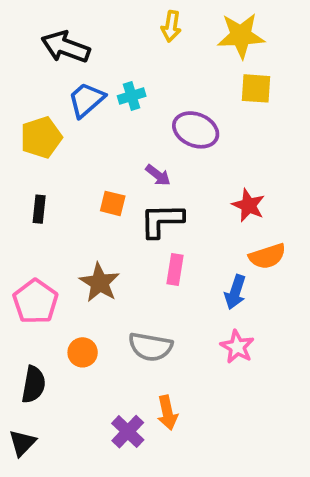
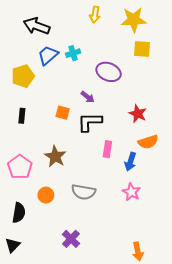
pink rectangle: (175, 269) -> (107, 149), moved
orange arrow: (167, 413) -> (138, 251), moved

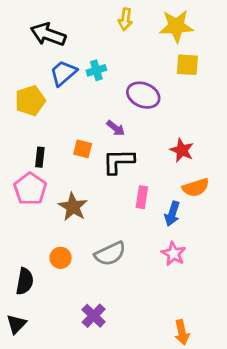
black rectangle: (22, 116) -> (40, 157), moved
pink pentagon: (20, 167) -> (30, 189), moved
gray semicircle: (83, 192) -> (110, 254), turned -35

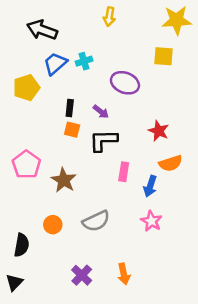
yellow star: (176, 26) -> (177, 20), moved
black rectangle: (40, 157) -> (70, 108), moved
orange arrow: (182, 332) -> (124, 274), moved

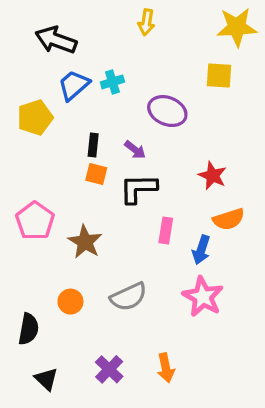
pink star: (151, 221) -> (203, 297), size x1.4
black triangle: (14, 282) -> (46, 379), moved, turned -30

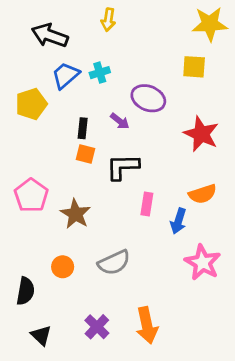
yellow arrow: (146, 22) -> (108, 20), moved
purple arrow: (135, 150) -> (120, 121), moved
red star: (213, 176) -> (201, 134), moved, size x1.4
pink star: (203, 297) -> (203, 263), moved
orange arrow: (166, 368) -> (147, 325), size x1.4

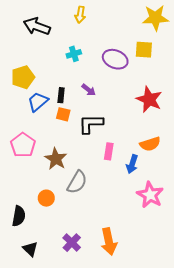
blue trapezoid: (65, 75) -> (38, 102), moved
purple ellipse: (148, 98) -> (115, 59), moved
gray semicircle: (114, 263) -> (77, 182), moved, turned -35

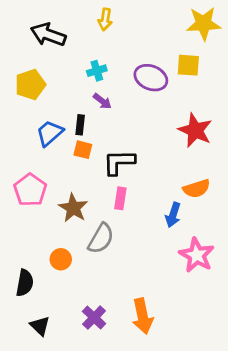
yellow pentagon: (23, 77) -> (30, 85), moved
purple arrow: (89, 90) -> (102, 101), moved
pink rectangle: (109, 151) -> (120, 198), moved

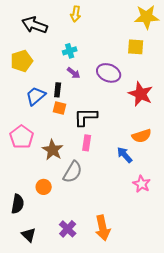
purple ellipse: (151, 78) -> (109, 73), moved
blue arrow: (173, 215) -> (125, 155), turned 120
pink star: (197, 255) -> (142, 184), size x0.7

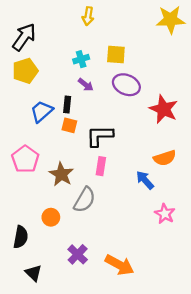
black arrow: (35, 25) -> (24, 37), moved, turned 105
yellow square: (136, 47) -> (116, 55), moved
orange arrow: (103, 228) -> (119, 265), turned -50
purple cross: (68, 229) -> (78, 254), moved

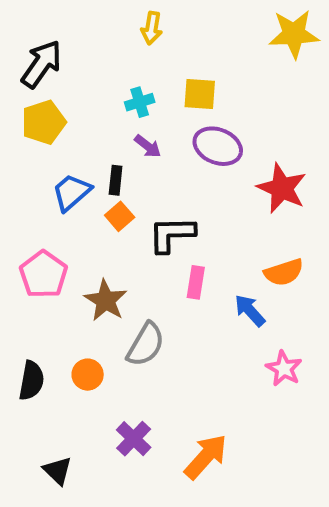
orange square: (69, 125) -> (120, 216), turned 35
pink rectangle: (101, 166) -> (196, 282), moved
black semicircle: (21, 237) -> (31, 381), moved
orange arrow: (119, 265) -> (206, 457), turned -76

